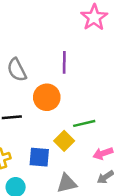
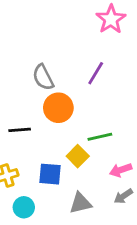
purple line: (64, 62) -> (96, 73), moved, turned 30
gray semicircle: (17, 70) -> (43, 77), moved

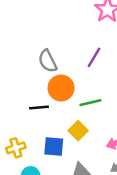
black line: (20, 130) -> (39, 108), moved
green line: (100, 137) -> (90, 103), moved

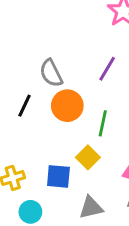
green line: (90, 103) -> (103, 123), turned -65
black line: (39, 108) -> (25, 106), moved, turned -60

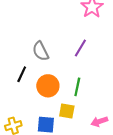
orange circle: (67, 106) -> (48, 86), moved
yellow square: (88, 157) -> (67, 111), turned -35

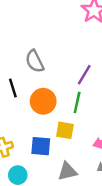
purple line: (80, 48) -> (84, 75), moved
black line: (22, 74) -> (13, 88), turned -42

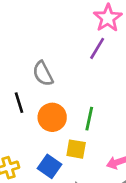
purple line: (84, 75) -> (97, 48), moved
blue square: (41, 146) -> (50, 166), turned 30

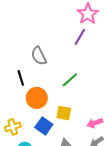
orange circle: (52, 117) -> (37, 98), moved
green line: (89, 119) -> (70, 80), moved, turned 36

